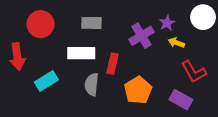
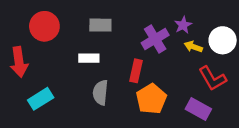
white circle: (203, 17) -> (223, 40), moved
white rectangle: (81, 53) -> (89, 58), size x0.7
red rectangle: (112, 64) -> (136, 71), moved
cyan rectangle: (46, 81) -> (41, 99), moved

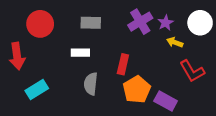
purple cross: (155, 39) -> (140, 22), moved
white circle: (223, 40) -> (200, 23), moved
purple rectangle: (198, 109) -> (166, 101), moved

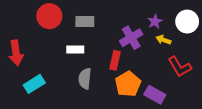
purple cross: (140, 22) -> (131, 38), moved
red circle: (40, 24) -> (49, 16), moved

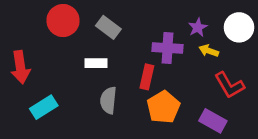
gray rectangle: (85, 22) -> (108, 27), turned 36
purple cross: (131, 38) -> (168, 48), turned 35
purple rectangle: (155, 95) -> (213, 121), moved

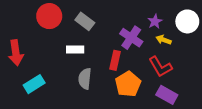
purple cross: (168, 48) -> (131, 38), turned 30
red L-shape: (229, 85) -> (160, 67), moved

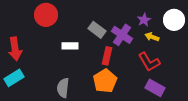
gray rectangle: (85, 21) -> (97, 30), moved
gray semicircle: (85, 79) -> (63, 88), moved
cyan rectangle: (34, 84) -> (14, 78), moved
orange pentagon: (128, 84) -> (105, 81), moved

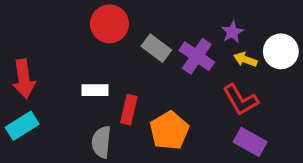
red circle: (46, 15) -> (109, 24), moved
white circle: (174, 20) -> (281, 51), moved
white rectangle: (70, 46) -> (95, 90), moved
red rectangle: (107, 56) -> (129, 110), moved

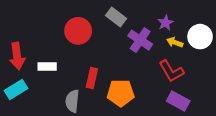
red circle: (109, 24) -> (78, 31), moved
gray rectangle: (156, 48) -> (116, 17), moved
white rectangle: (95, 90) -> (47, 66), moved
orange pentagon: (169, 131) -> (121, 93), turned 30

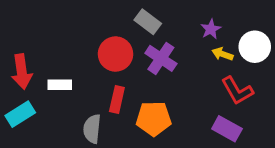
red circle: (78, 31) -> (116, 54), moved
purple cross: (140, 40) -> (161, 58), moved
red L-shape: (171, 71) -> (237, 91), moved

